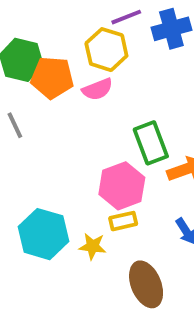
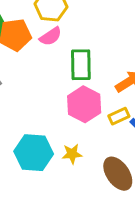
green rectangle: (151, 143) -> (81, 65), moved, turned 32
yellow rectangle: (123, 221) -> (119, 116), moved

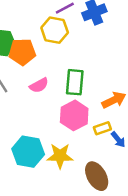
pink semicircle: (51, 36) -> (39, 85), moved
yellow star: (72, 154) -> (60, 156), size x1.5

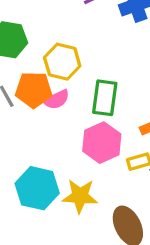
yellow hexagon: (55, 30) -> (62, 62), moved
orange pentagon: (22, 52) -> (34, 90), moved

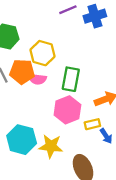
pink semicircle: (56, 100) -> (37, 79), turned 30

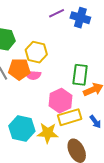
blue cross: (95, 16) -> (80, 18), turned 36
green rectangle: (71, 79) -> (80, 75), moved
yellow rectangle: (92, 124) -> (70, 117), moved, size x1.6

